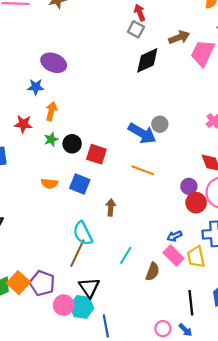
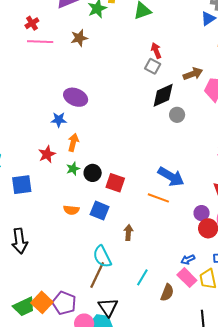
red star: (23, 124) -> (47, 154), turned -30
gray circle: (160, 124) -> (177, 115), moved
blue arrow: (142, 133) -> (171, 177), moved

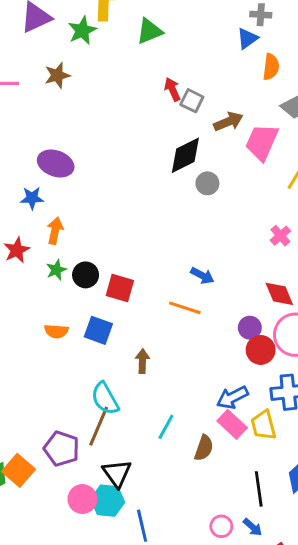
gray square: (153, 66) -> (192, 101), moved
blue arrow: (171, 177) -> (202, 276), size x0.6
blue arrow: (188, 259) -> (232, 397), size x1.5
purple pentagon: (64, 303) -> (62, 449), moved

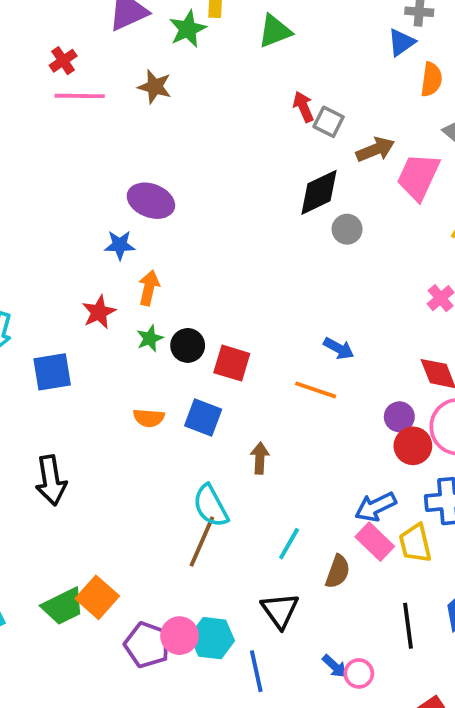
brown star: (57, 75) -> (155, 87), turned 30
purple pentagon: (62, 449) -> (147, 645), moved
black triangle: (117, 473) -> (280, 610), moved
blue arrow: (253, 527) -> (335, 666), moved

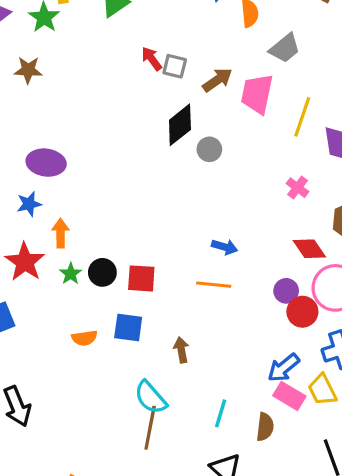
red star: (99, 312) -> (25, 262), size x1.4

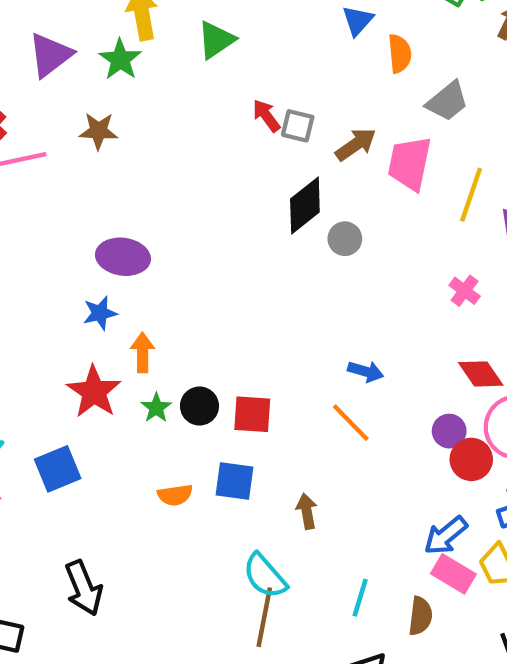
orange line: (214, 285) -> (351, 423), turned 40

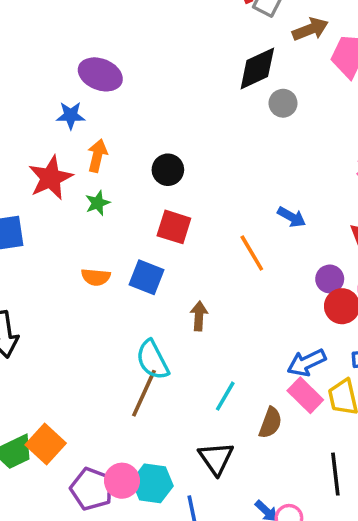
blue arrow: (366, 371) -> (292, 217), moved
black circle: (199, 406) -> (168, 170), moved

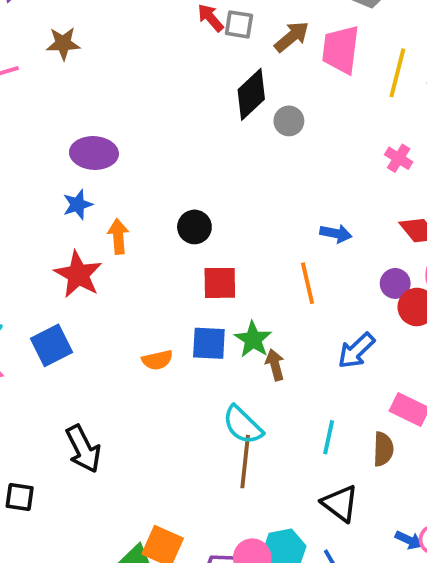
green star: (98, 203) -> (253, 339), moved, size x1.4
orange line: (252, 253) -> (307, 283), turned 36
blue arrow: (306, 363) -> (356, 351), moved

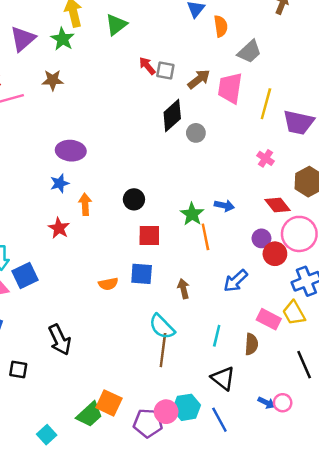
red star: (78, 275) -> (59, 228), size x0.7
green star: (253, 339) -> (192, 214), moved
blue square: (52, 345) -> (25, 275), moved

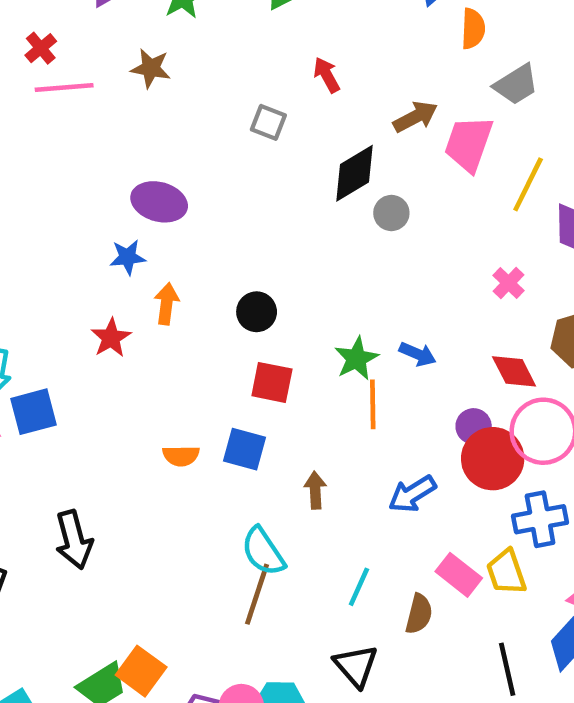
gray square: (165, 71) -> (268, 122), moved
red circle: (275, 254) -> (493, 459), size x1.4

